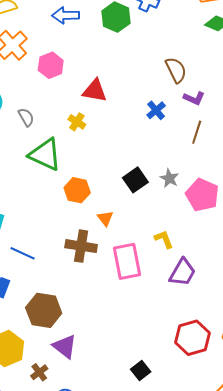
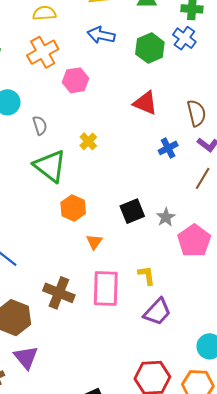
red triangle: (95, 91) -> (145, 103), moved
brown cross: (81, 246) -> (59, 293), moved

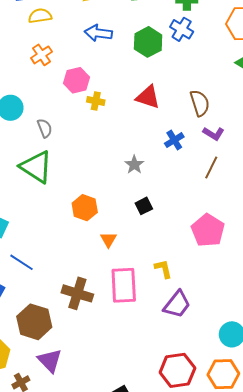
orange cross: (43, 52) -> (41, 55), size x0.7
yellow cross: (88, 141) -> (96, 101), moved, turned -30
green triangle: (50, 166) -> (36, 167), moved
black square: (132, 211) -> (144, 206), size x0.7
gray star: (166, 217) -> (134, 165), moved

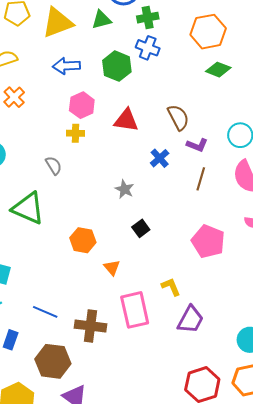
pink hexagon: (77, 80) -> (82, 105), moved
gray semicircle: (45, 128) -> (54, 165), moved
blue line: (22, 262) -> (45, 312), moved

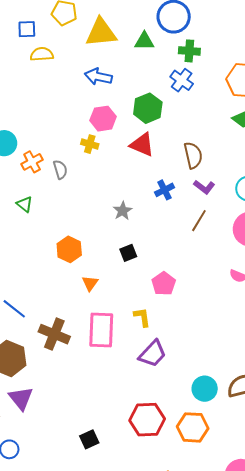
green hexagon: (117, 66) -> (148, 108), moved
orange cross: (14, 97) -> (32, 162), moved
green triangle: (28, 208) -> (25, 204), size x0.5
pink pentagon: (208, 241) -> (164, 284), moved, size x0.7

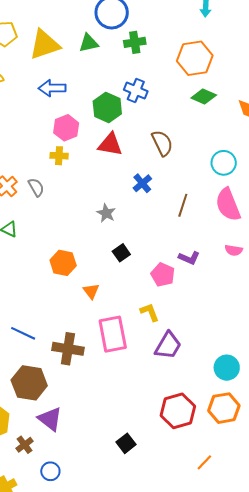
blue cross: (182, 80) -> (136, 90), moved
purple L-shape: (204, 187) -> (189, 258), moved

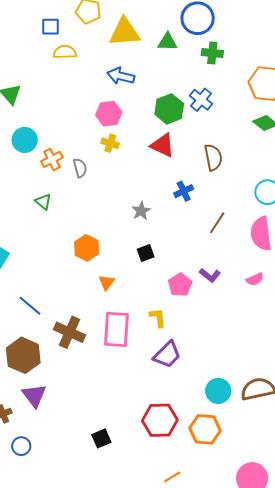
pink hexagon: (66, 128) -> (109, 114), moved
pink semicircle: (234, 250) -> (255, 279), turned -48

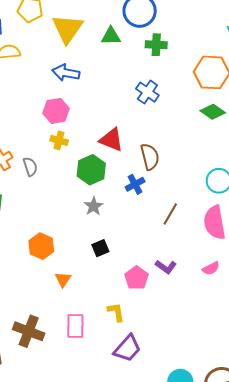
yellow triangle: (125, 32) -> (67, 29), turned -48
green hexagon: (169, 109) -> (91, 170), moved
brown semicircle: (213, 157) -> (150, 157), moved
pink rectangle: (116, 329) -> (75, 326), size x0.7

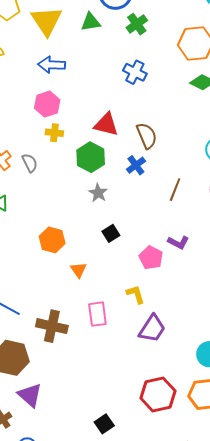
green cross: (156, 45) -> (137, 24), turned -30

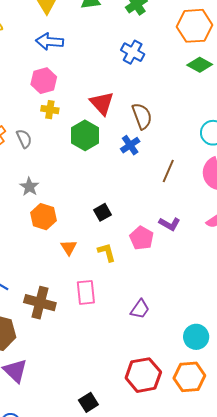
red triangle: (106, 124) -> (102, 103), turned 32
gray star: (98, 193) -> (29, 187), moved
yellow L-shape: (136, 294) -> (107, 252), moved
purple trapezoid: (152, 329) -> (140, 309), size x0.7

